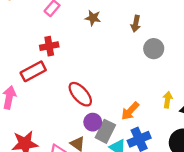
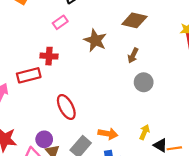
brown star: (93, 18) -> (95, 40), size x1.5
orange arrow: (130, 111) -> (108, 134), turned -138
purple circle: (93, 122) -> (44, 139), moved

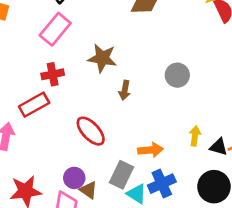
pink rectangle: (60, 22) -> (55, 29), size x1.6
brown star: (95, 40) -> (102, 58), moved
brown arrow: (133, 55) -> (125, 90), moved

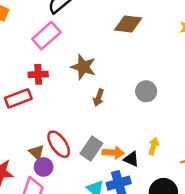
red ellipse: (91, 131) -> (59, 144), moved
black triangle: (219, 147) -> (131, 159), moved
gray rectangle: (121, 175) -> (91, 149), moved
brown triangle: (88, 190) -> (37, 152), moved

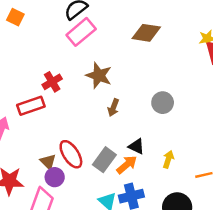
pink rectangle: (46, 36) -> (81, 32), moved
red cross: (38, 74) -> (52, 82), turned -30
orange arrow: (113, 153) -> (127, 165), turned -45
black triangle: (131, 159) -> (136, 146), moved

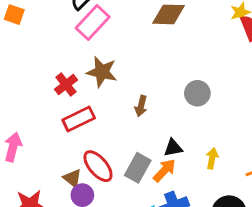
brown star: (99, 75) -> (102, 72), moved
red rectangle: (31, 106) -> (79, 119), moved
black triangle: (136, 146) -> (173, 148), turned -30

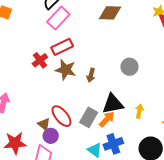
brown star: (102, 72) -> (66, 70), moved
red rectangle: (79, 119) -> (62, 47), moved
black triangle: (173, 148) -> (113, 104), size x1.6

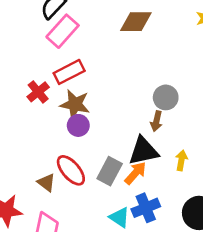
brown arrow: (91, 75) -> (156, 121), moved
purple circle: (51, 136) -> (78, 125), moved

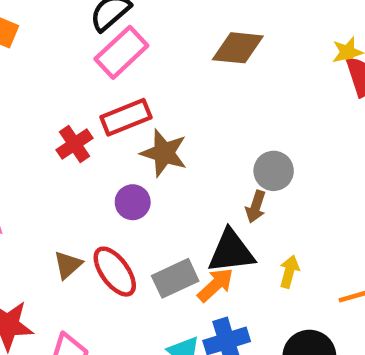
brown star: (75, 104) -> (164, 153), moved
gray rectangle: (110, 171) -> (175, 278), turned 32
brown triangle: (46, 183) -> (68, 265), moved, turned 36

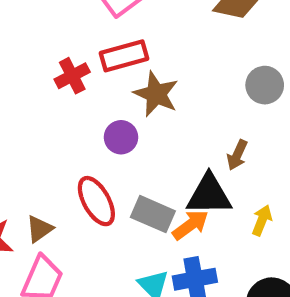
gray circle: (274, 171) -> (265, 85), moved
brown triangle: (68, 265) -> (39, 229), moved
gray rectangle: (175, 278) -> (153, 214), turned 42

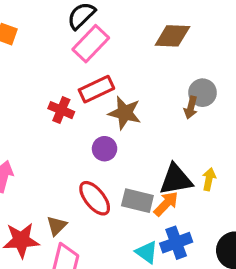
red cross: (72, 76) -> (61, 110), turned -30
brown arrow: (237, 155) -> (191, 108), moved
yellow arrow: (262, 220) -> (209, 179), moved

